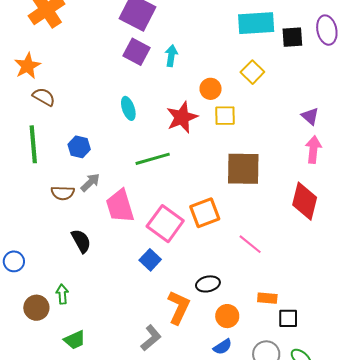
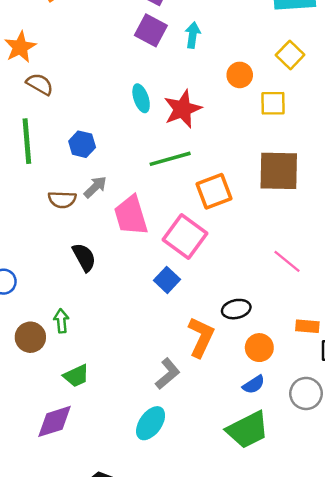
yellow square: (225, 116) -> (273, 103), moved
red star: (182, 117) -> (183, 109), moved
orange square: (205, 213) -> (214, 191), moved

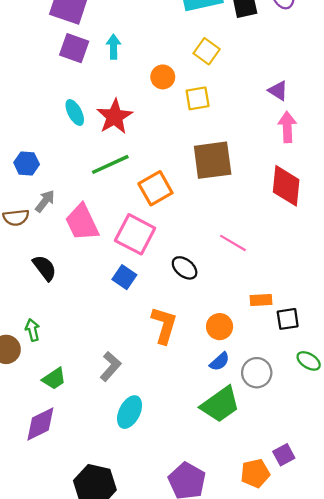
black ellipse: (236, 309) -> (185, 268), moved, turned 60
gray L-shape: (168, 374) -> (110, 366), moved
gray circle: (306, 393) -> (257, 373), moved

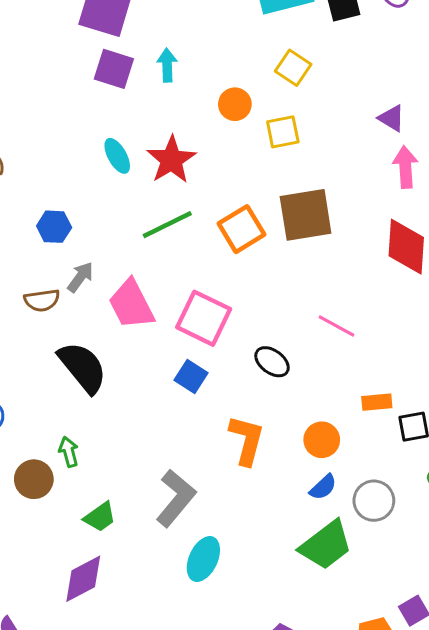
orange square: (155, 188) -> (241, 229), moved
black semicircle: (45, 268) -> (83, 367), size x1.5
gray L-shape: (110, 366) -> (176, 498), size x1.4

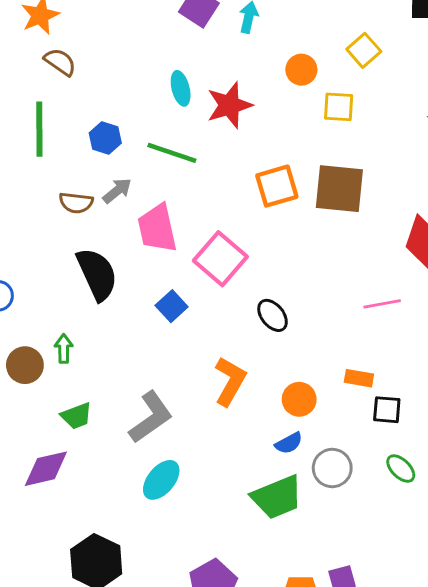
green line: (167, 225) -> (172, 153), moved, turned 30
pink line: (336, 326) -> (382, 304), moved, turned -54
blue square: (191, 377) -> (172, 306), moved

